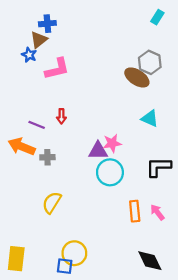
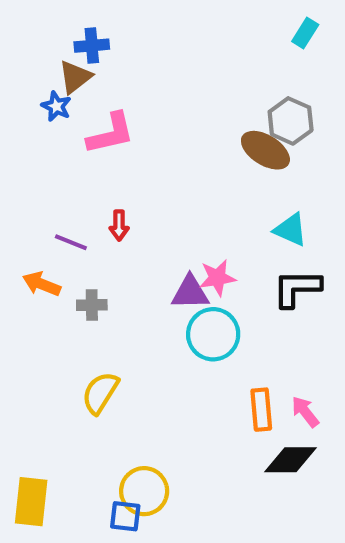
orange arrow: (22, 146) -> (42, 284), size x0.7
black L-shape: (158, 167) -> (297, 288), moved
black diamond: (150, 261) -> (291, 460), moved, turned -64

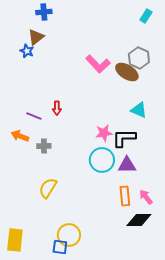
blue cross: (92, 46) -> (44, 12), moved
pink L-shape: (111, 133) -> (98, 64), moved, turned 60
black L-shape: (297, 288) -> (124, 138), moved
purple triangle: (190, 292) -> (127, 165), moved

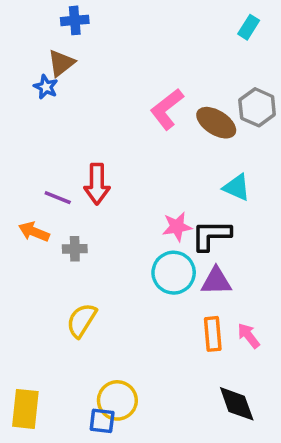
gray hexagon: (139, 58) -> (257, 107), moved
pink L-shape: (98, 64) -> (167, 109), turned 95
red arrow: (57, 108) -> (97, 184), size x1.6
black diamond: (139, 220) -> (237, 404), moved, turned 70

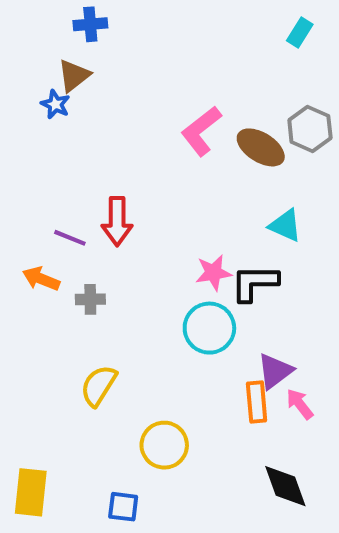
purple triangle: (216, 281) -> (275, 371), moved, turned -36
yellow circle: (117, 400) -> (164, 445), moved

